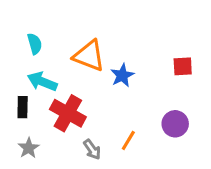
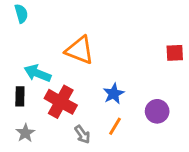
cyan semicircle: (35, 44) -> (21, 14), moved
red square: (183, 66) -> (175, 53), moved
blue star: (122, 75) -> (114, 94), moved

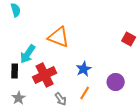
red square: (175, 53) -> (129, 39), turned 32
cyan arrow: (38, 73) -> (28, 54), turned -78
red cross: (61, 102) -> (45, 75), turned 35

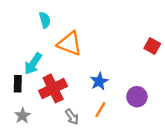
cyan semicircle: (16, 10) -> (45, 20), moved

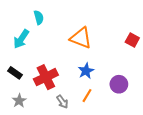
orange triangle: (70, 44) -> (81, 38), moved
cyan arrow: (33, 64) -> (21, 39), moved
black rectangle: (18, 84) -> (15, 73), turned -56

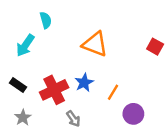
blue star: (86, 71) -> (84, 83), moved
purple circle: (119, 84) -> (133, 114), moved
orange line: (87, 96) -> (113, 92), moved

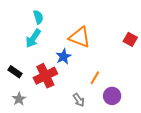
cyan arrow: (25, 45) -> (33, 38), moved
blue star: (84, 83) -> (64, 56), moved
gray arrow: (73, 119) -> (79, 100), moved

